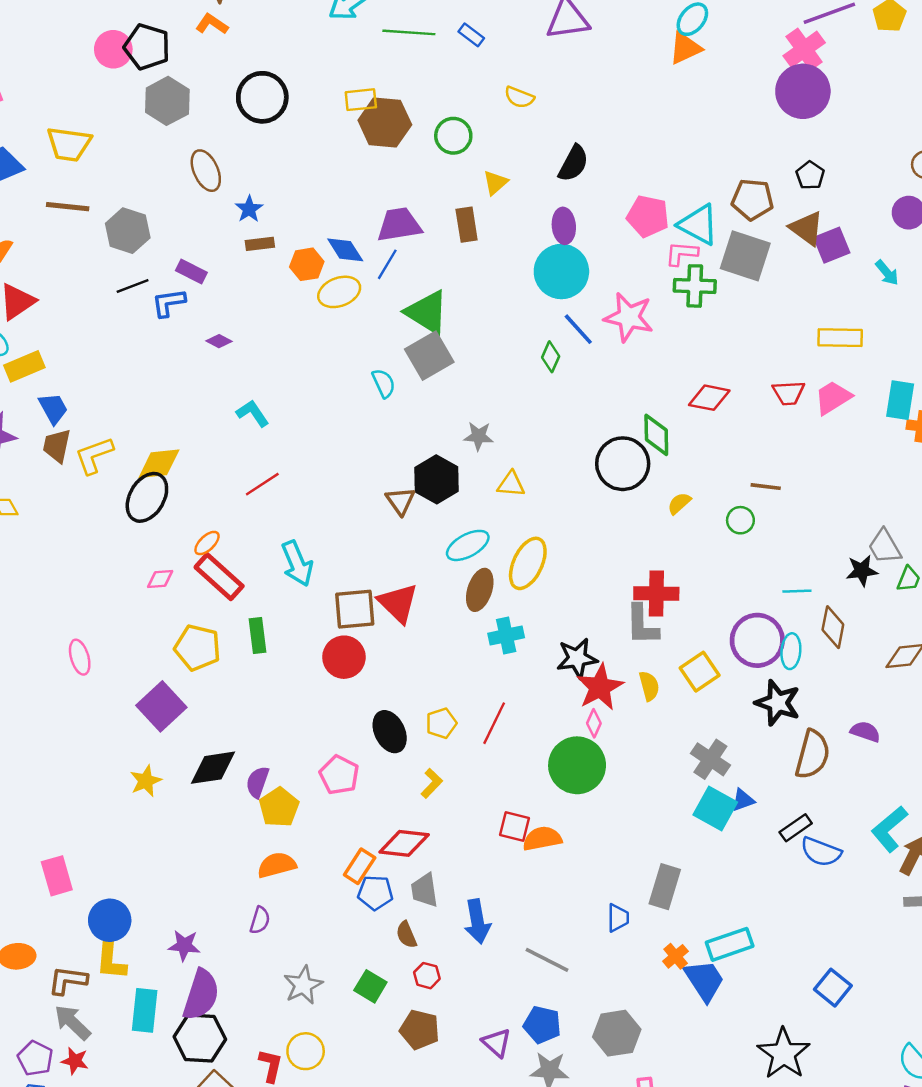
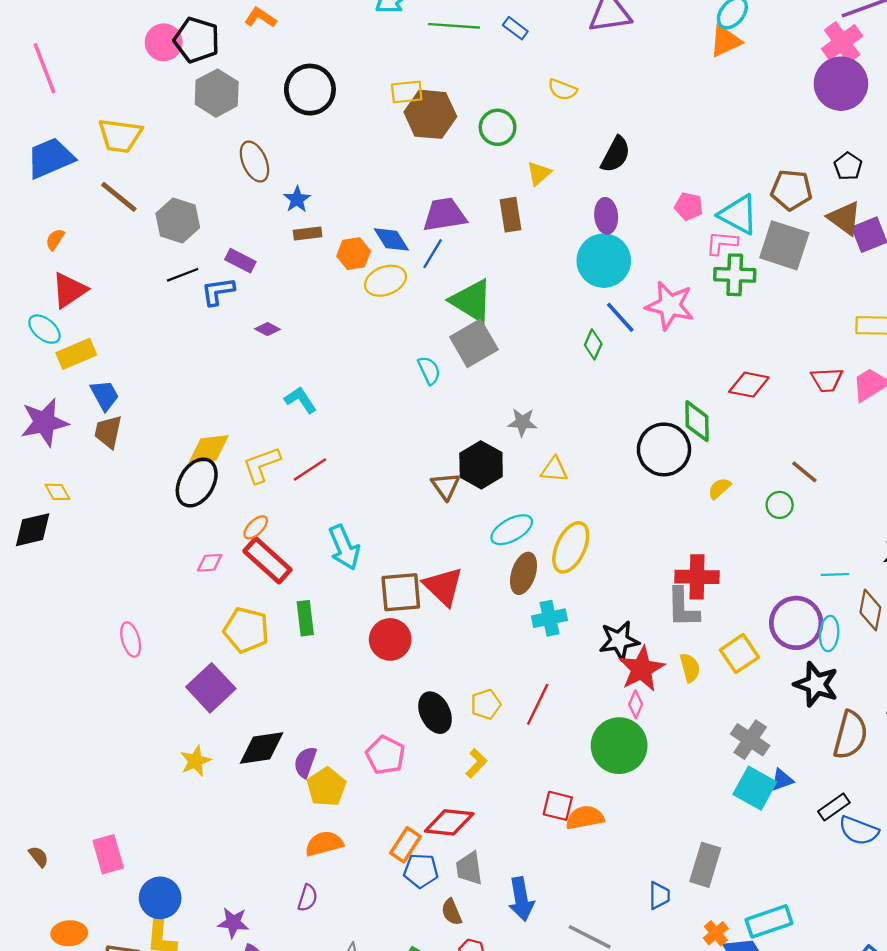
brown line: (68, 207) -> (119, 197), turned 33
pink pentagon: (648, 216) -> (689, 206), size x0.7
yellow L-shape: (94, 455) -> (262, 465), moved
brown line: (766, 487) -> (804, 472), turned 32

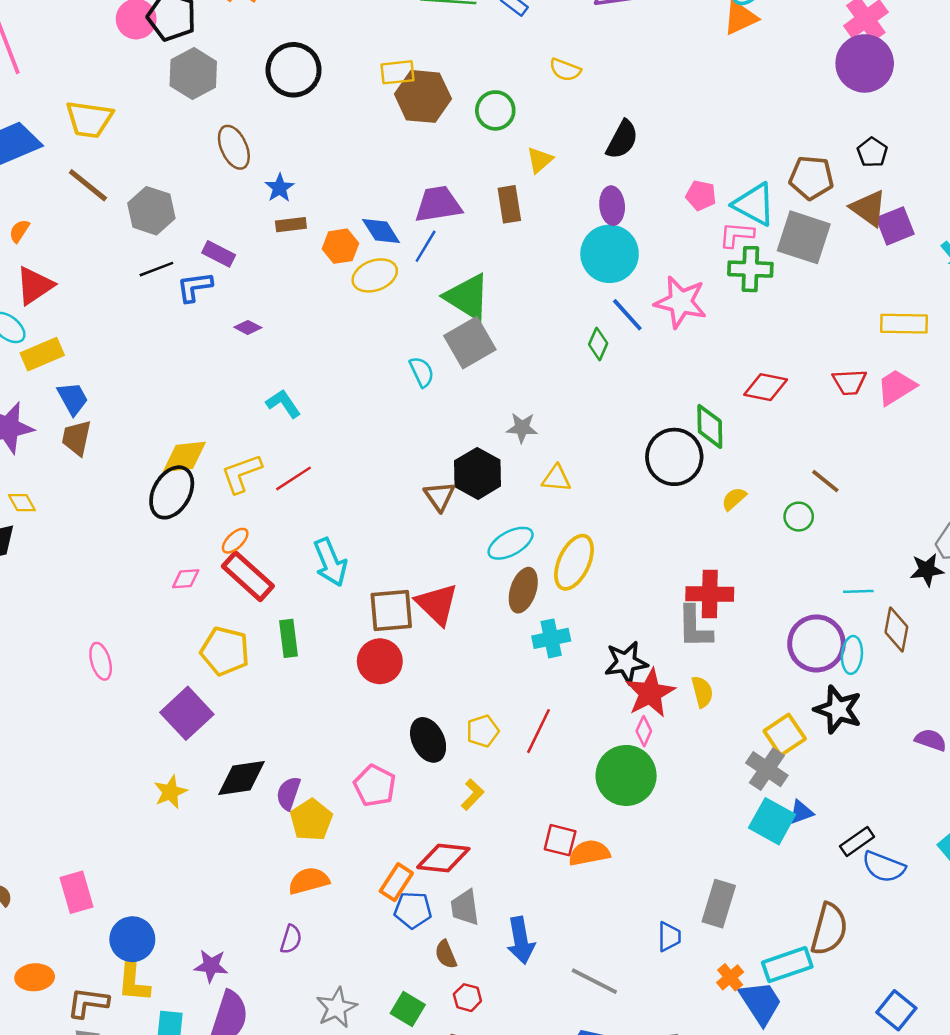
yellow square: (739, 654) -> (785, 735), moved
brown semicircle: (850, 735) -> (829, 929), moved

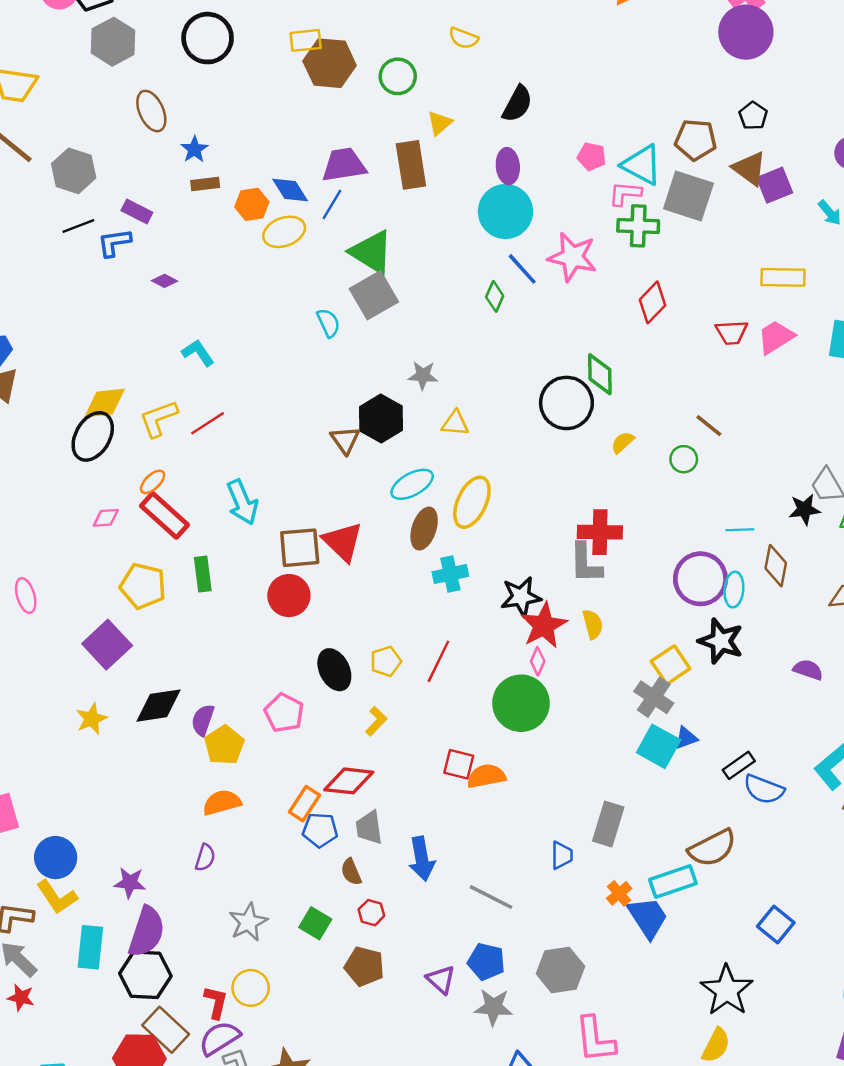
brown rectangle: (509, 204) -> (411, 165), size x1.4
red diamond: (766, 387) -> (653, 302), moved, turned -57
brown semicircle: (829, 929) -> (712, 848), turned 48
yellow L-shape: (134, 981) -> (57, 897), turned -39

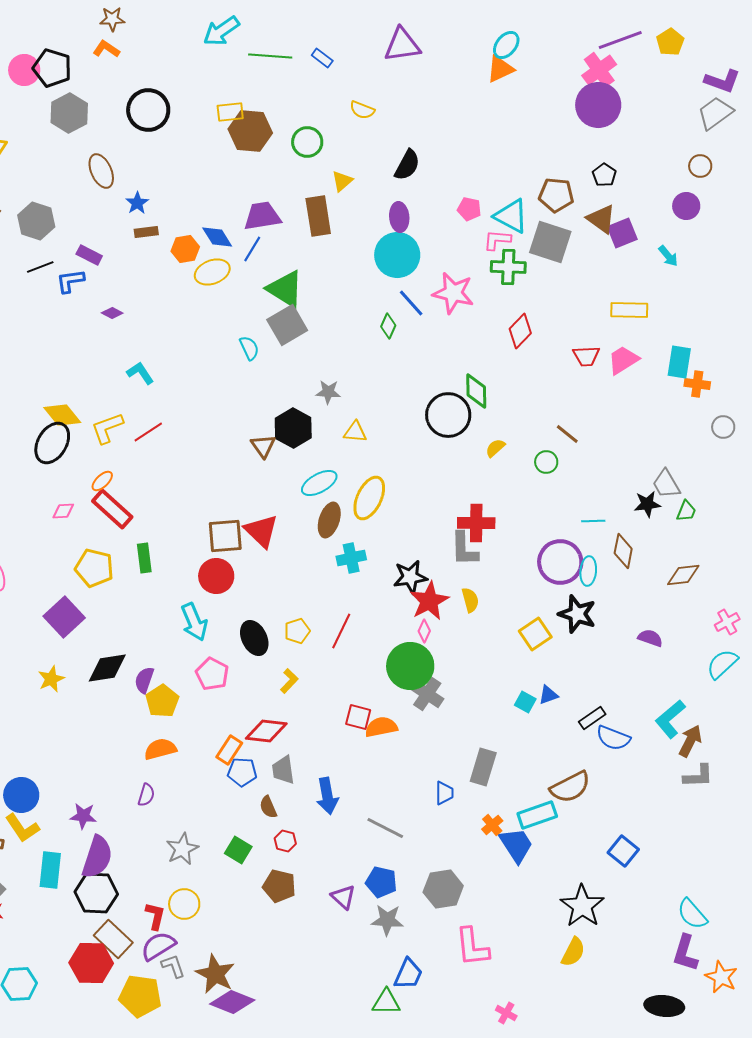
yellow diamond: (105, 403) -> (62, 415), turned 57
cyan arrow: (242, 502) -> (194, 622), moved
gray cross: (654, 697) -> (427, 694), moved
cyan square: (659, 746) -> (525, 702), size x0.6

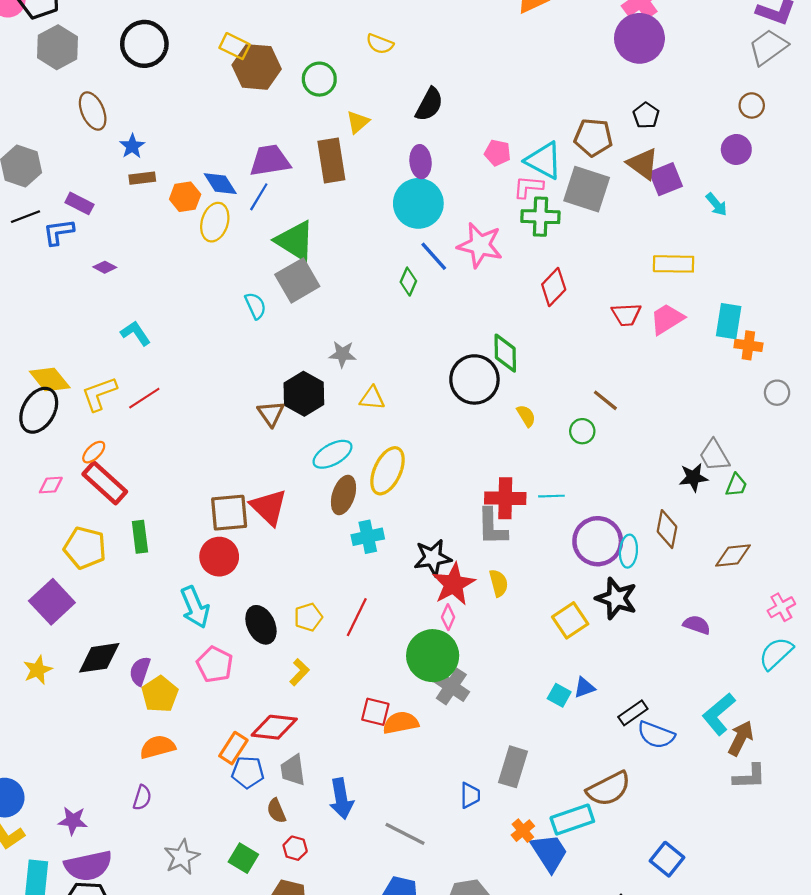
yellow rectangle: (230, 112) -> (235, 46), turned 32
yellow ellipse: (212, 272) -> (215, 222), turned -52
yellow semicircle: (495, 448) -> (526, 416), turned 100
cyan line: (593, 521) -> (551, 496), moved
purple semicircle: (97, 857) -> (88, 866), turned 60

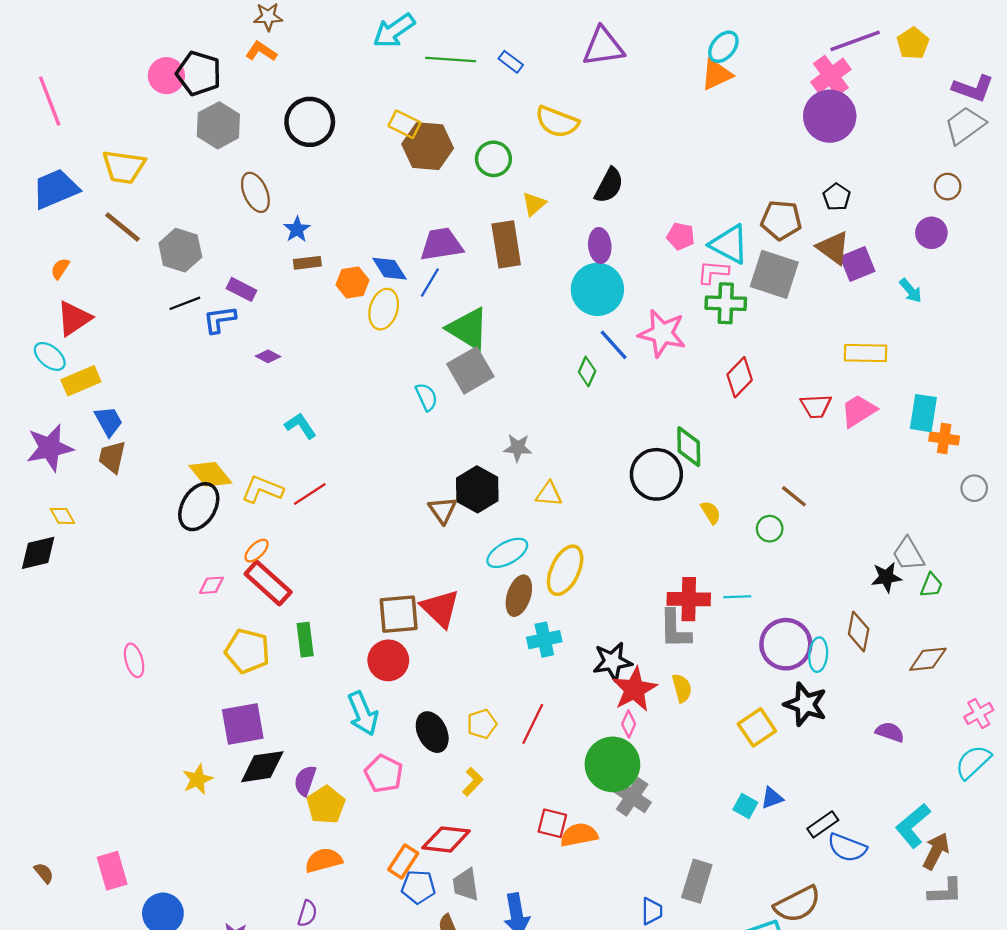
yellow semicircle: (380, 44) -> (557, 122), size x1.5
yellow L-shape: (99, 394) -> (262, 489), turned 42
purple square: (52, 602) -> (243, 724), moved, turned 33

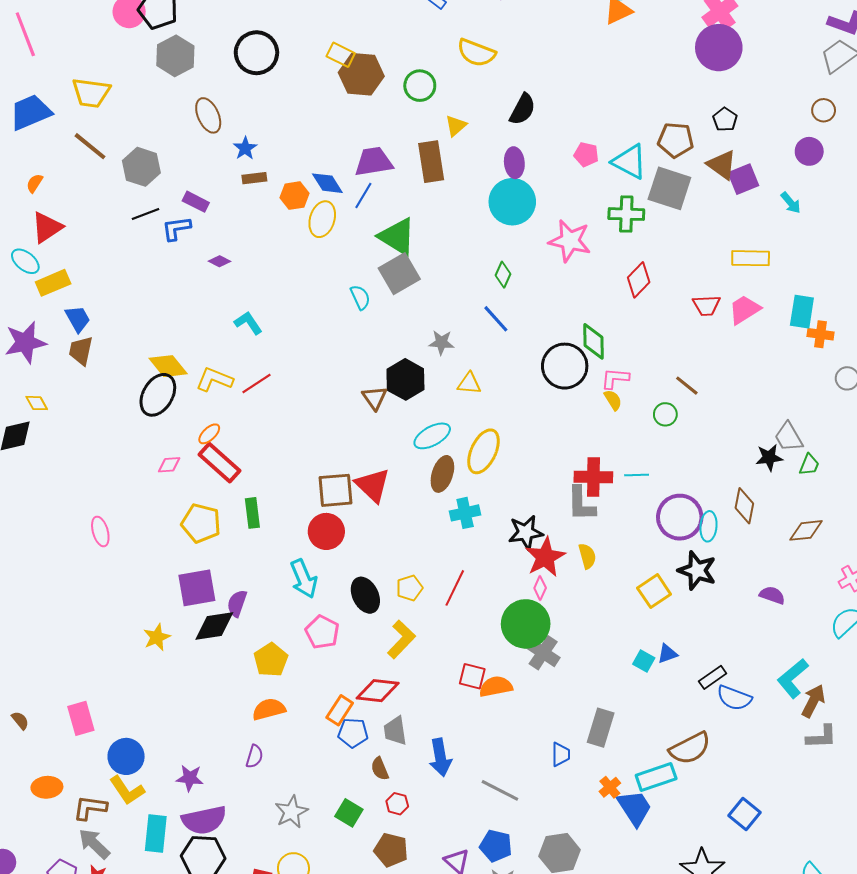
pink L-shape: (713, 272) -> (615, 378), moved
blue line: (614, 345) -> (496, 319), moved
purple semicircle: (305, 781) -> (237, 603), moved
yellow L-shape: (473, 782) -> (401, 639), size x1.5

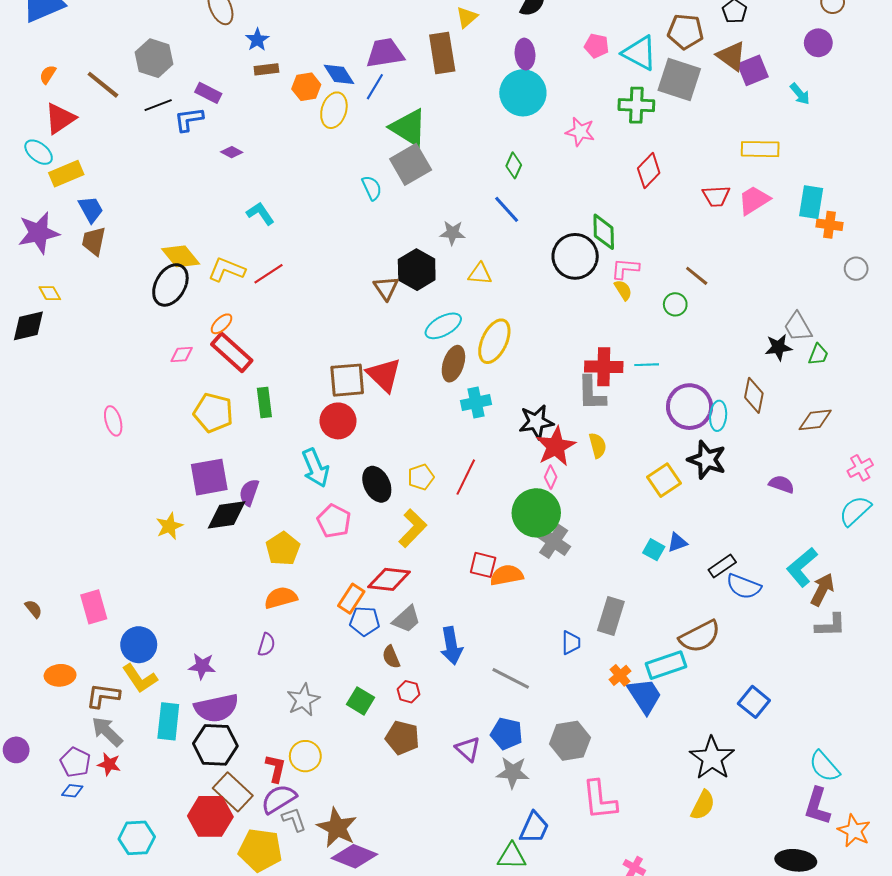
brown line: (90, 146) -> (103, 85), moved
pink star: (570, 241) -> (580, 132), size x0.7
gray trapezoid: (395, 731) -> (406, 619), turned -124

